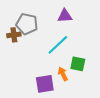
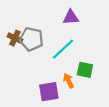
gray pentagon: (27, 24) -> (31, 39), moved
brown cross: (14, 35) -> (15, 38), turned 32

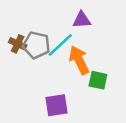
cyan line: (63, 49) -> (60, 45), moved
orange arrow: (69, 81) -> (79, 60), moved, size x1.6

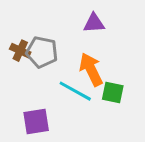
cyan line: (60, 45) -> (75, 91), moved, turned 72
purple square: (57, 105) -> (36, 121), moved

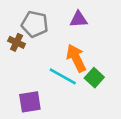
gray pentagon: (42, 52) -> (35, 24), moved
green square: (113, 93) -> (94, 78), turned 30

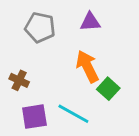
brown cross: (17, 42) -> (19, 80), moved
cyan line: (63, 76) -> (73, 114), moved

